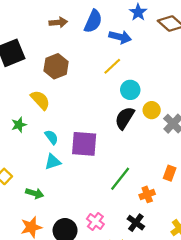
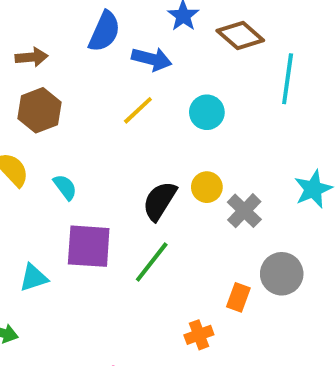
brown arrow: (58, 22) -> (32, 57), moved
cyan circle: (130, 90) -> (207, 112), moved
cyan semicircle: (52, 137) -> (65, 187), moved
green line: (120, 179) -> (152, 262), moved

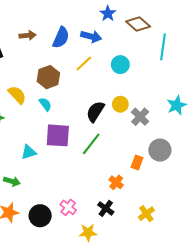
blue semicircle: (104, 32) -> (61, 38), moved
brown hexagon: (39, 110) -> (48, 77), moved
orange cross: (199, 335) -> (116, 182), turned -32

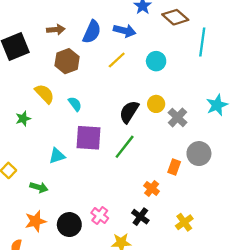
brown hexagon: (48, 77) -> (67, 61), moved

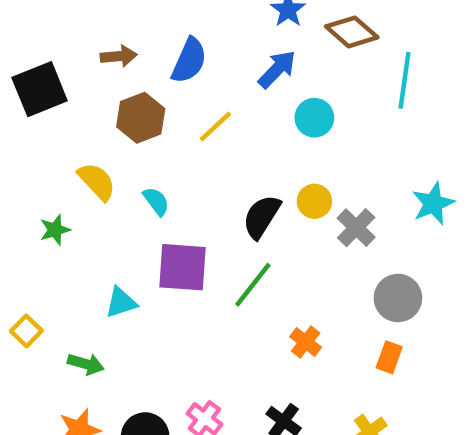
blue arrow: (125, 31) -> (277, 69), moved, turned -60
yellow line: (117, 60) -> (215, 126), moved
orange rectangle: (174, 167) -> (389, 357), moved
orange cross: (152, 188) -> (306, 342), moved

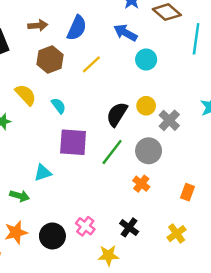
blue arrow: (277, 69) -> (125, 33), turned -105
gray circle: (398, 298) -> (149, 151), moved
cyan triangle: (121, 302) -> (43, 173), moved

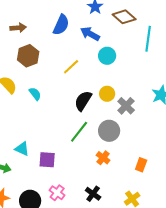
blue semicircle: (77, 28) -> (61, 25), moved
yellow line: (91, 64) -> (71, 67), moved
purple square: (73, 142) -> (47, 160), moved, size x0.7
cyan triangle: (43, 173) -> (22, 149), turned 42

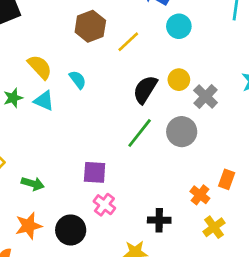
brown hexagon: (28, 56) -> (90, 26), moved
cyan triangle: (22, 149) -> (44, 101), moved
orange cross: (103, 158) -> (200, 195), moved
pink cross: (57, 193) -> (104, 205), moved
black cross: (93, 194) -> (159, 220), turned -35

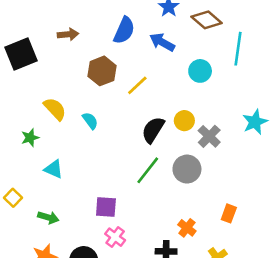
cyan circle: (179, 26) -> (200, 71), moved
cyan triangle: (44, 101) -> (54, 169), moved
orange cross: (200, 195) -> (187, 228), moved

